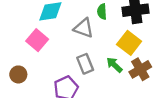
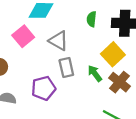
gray triangle: (84, 28) -> (59, 41), moved
brown cross: (140, 69) -> (119, 82), turned -30

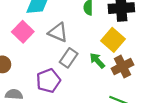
gray rectangle: (66, 68) -> (69, 58), turned 54
brown cross: (119, 82) -> (123, 67), turned 30

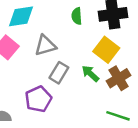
gray triangle: (58, 32) -> (45, 45), turned -35

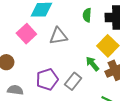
gray rectangle: (59, 73) -> (73, 81), moved

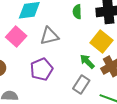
purple pentagon: (47, 79) -> (42, 69), moved
gray rectangle: (73, 81) -> (81, 84), moved

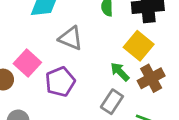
pink square: (16, 36) -> (27, 63), moved
gray triangle: (49, 36) -> (71, 38), turned 36

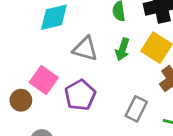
green arrow: (120, 72) -> (122, 49), moved, turned -110

